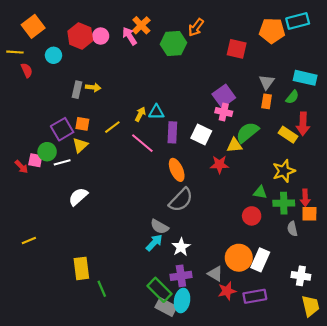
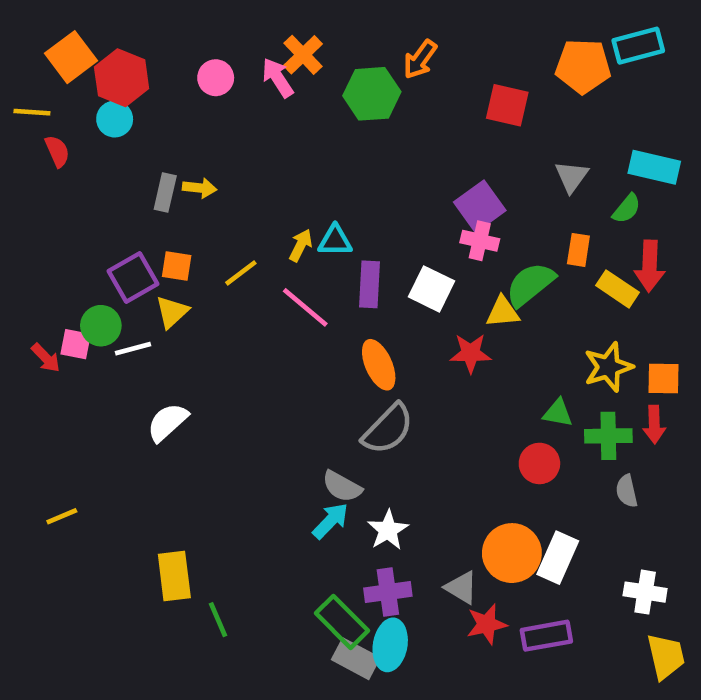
red hexagon: (80, 36) -> (122, 78), moved
orange rectangle: (267, 101) -> (578, 250), moved
orange square: (309, 214) -> (663, 379), moved

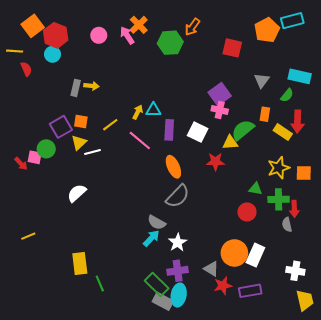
orange pentagon: (583, 66) -> (267, 30), turned -30
white line: (133, 349) -> (92, 152), moved
red arrow: (654, 424) -> (294, 209), moved

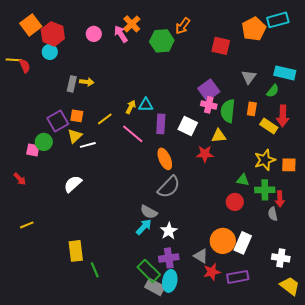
yellow line: (15, 51) -> (14, 60), moved
green semicircle: (243, 130) -> (228, 111), moved, turned -45
red arrow: (21, 164) -> (20, 179), moved
yellow trapezoid: (305, 300) -> (290, 286), turned -40

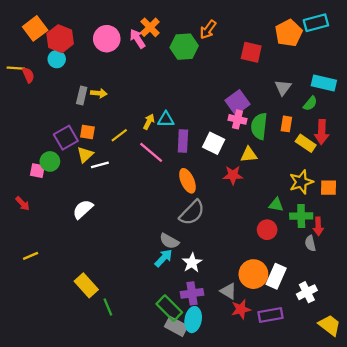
pink circle: (94, 34) -> (107, 39), size x1.5
yellow rectangle: (76, 251) -> (86, 285), turned -35
white cross: (281, 258) -> (307, 292), moved, turned -36

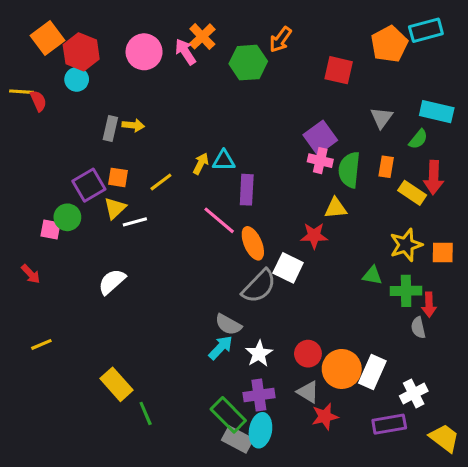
white square: (214, 143) -> (288, 268), moved
pink line: (151, 152) -> (219, 220), moved
red circle: (267, 230) -> (308, 354), moved
purple rectangle: (270, 315) -> (389, 424), moved

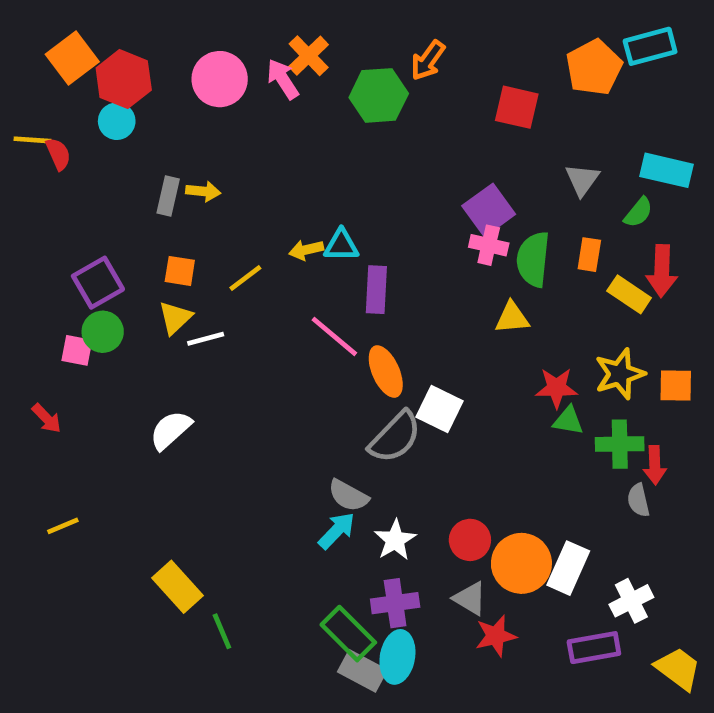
yellow arrow: (201, 164) -> (306, 250), turned -130
purple square: (89, 185) -> (98, 283), moved
red star: (314, 236) -> (557, 388), moved

